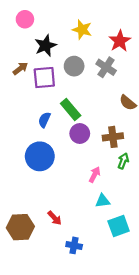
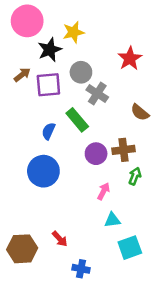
pink circle: (25, 19) -> (27, 21), size x1.6
yellow star: (82, 30) -> (73, 32), moved, turned -30
red star: (120, 41) -> (130, 58), moved
gray cross: (106, 67) -> (97, 94), moved
purple circle: (80, 134) -> (96, 154), moved

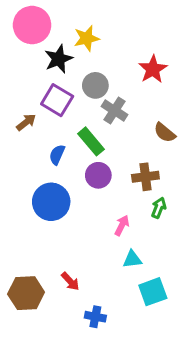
brown arrow: (22, 75) -> (26, 122), moved
purple square: (48, 85) -> (57, 100), turned 36
purple circle: (96, 154) -> (98, 175), moved

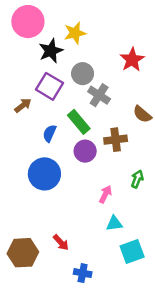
brown cross: (145, 177) -> (116, 140), moved

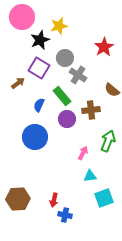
green arrow: (137, 179) -> (108, 141), size x1.5
red arrow: (61, 243) -> (54, 200), moved, turned 56

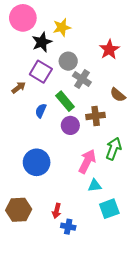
blue circle: (35, 137) -> (37, 162), moved
pink arrow: (83, 153) -> (87, 161), size x1.6

